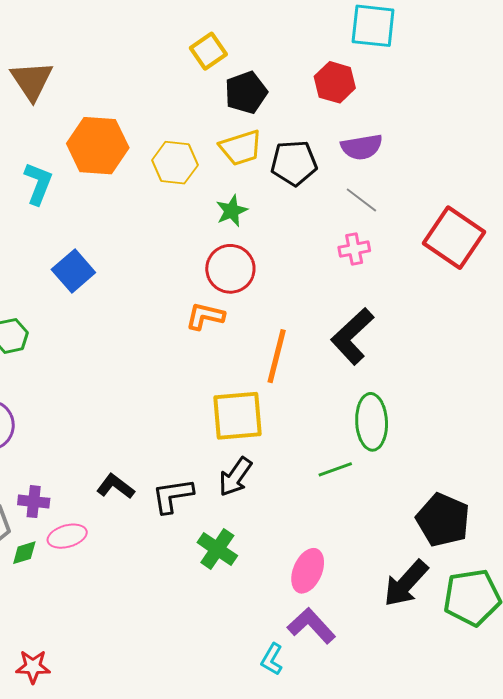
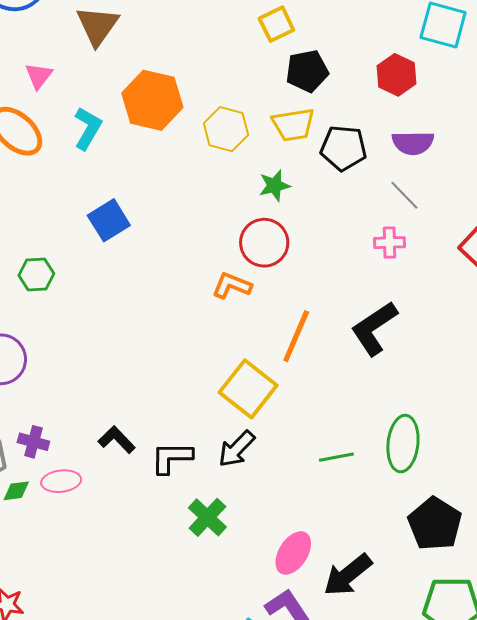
yellow square: (237, 416) -> (248, 389), turned 34
green ellipse: (372, 422) -> (403, 444), moved
black arrow: (406, 583) -> (348, 575), moved

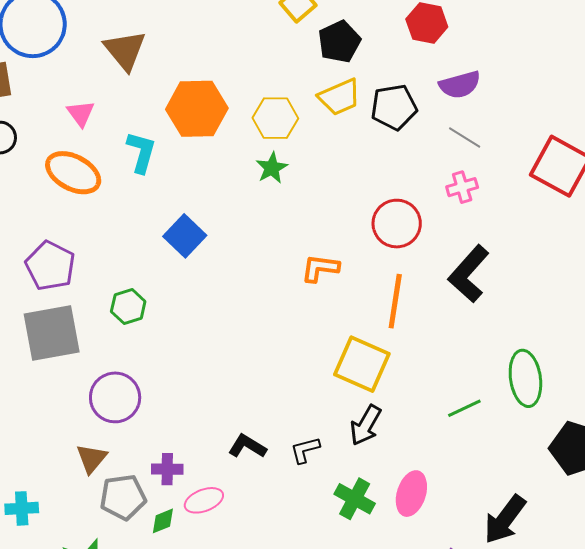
green star: (274, 186) -> (272, 168), moved
red circle: (264, 243) -> (397, 224), moved
black L-shape: (172, 458) -> (305, 450), size x0.7
pink ellipse: (293, 553) -> (411, 494), moved

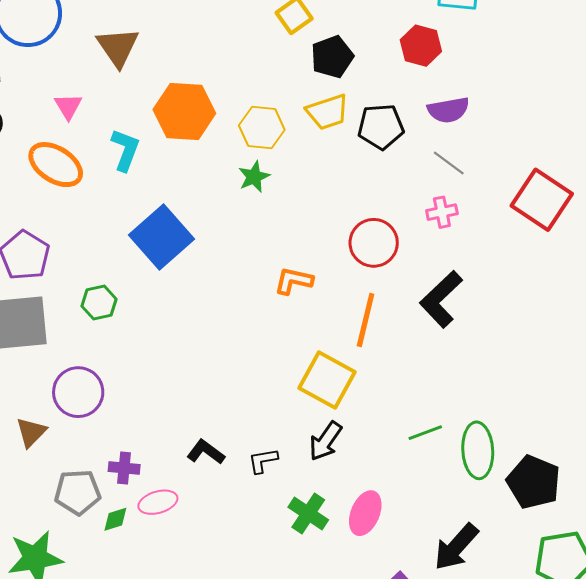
blue square: (185, 236) -> (161, 237), size x1.5
green ellipse: (525, 378) -> (478, 450), moved
brown triangle: (92, 458) -> (31, 432), moved

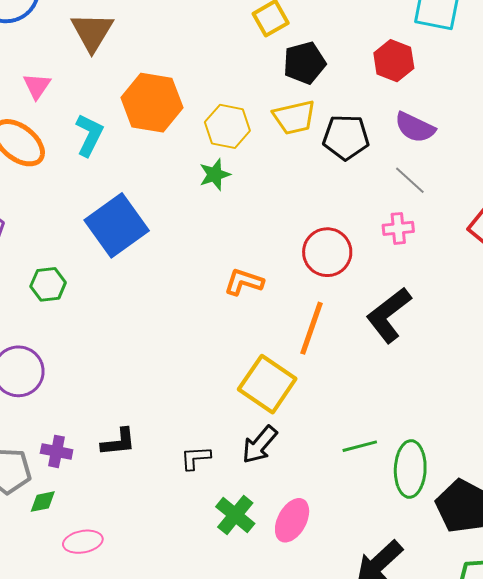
purple semicircle: (448, 110) -> (415, 127), turned 30
black L-shape: (206, 452) -> (118, 442), moved, turned 132
pink ellipse: (158, 502) -> (83, 542), moved

